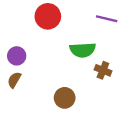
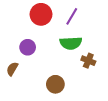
purple line: (107, 19) -> (72, 16), moved, turned -72
purple circle: (17, 56) -> (28, 47), moved

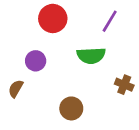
purple line: (72, 16) -> (110, 21), moved
brown cross: (88, 61) -> (124, 85), moved

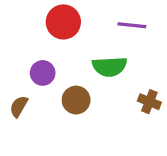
purple line: (110, 21) -> (132, 25), turned 65
brown circle: (71, 108) -> (76, 100), moved

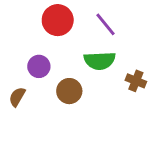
purple line: (132, 25) -> (105, 24), moved, turned 45
brown cross: (149, 102) -> (136, 81), moved

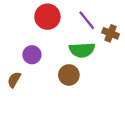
brown cross: (136, 81) -> (111, 33), moved
brown circle: (69, 91) -> (69, 75), moved

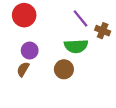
red circle: (47, 17) -> (24, 15), moved
brown semicircle: (14, 80) -> (23, 69), moved

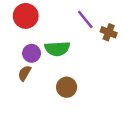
green semicircle: (76, 46) -> (57, 49), moved
brown circle: (64, 69) -> (67, 87), moved

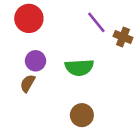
green semicircle: (57, 49) -> (79, 67), moved
brown circle: (67, 87) -> (82, 115), moved

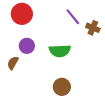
brown semicircle: (28, 83) -> (13, 63), moved

